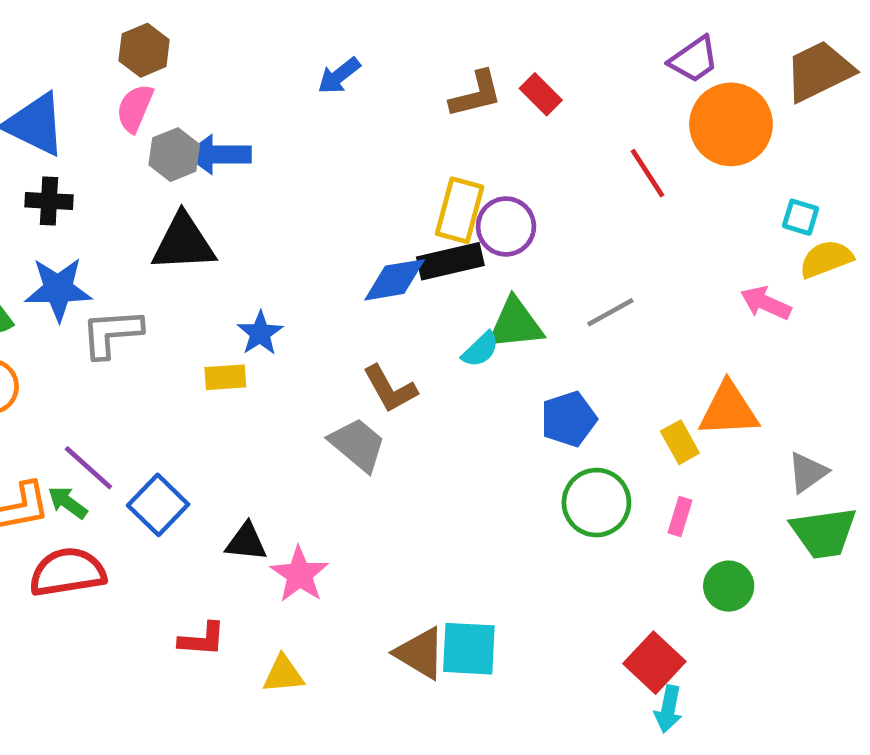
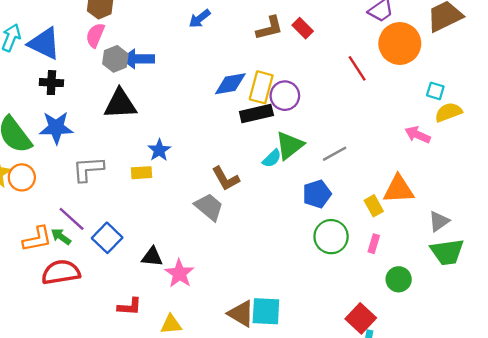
blue diamond: (395, 280) -> (230, 84), moved
gray line: (610, 312) -> (335, 154), moved
green triangle: (515, 324) -> (290, 145), turned -32
gray L-shape: (112, 333) -> (88, 169), moved

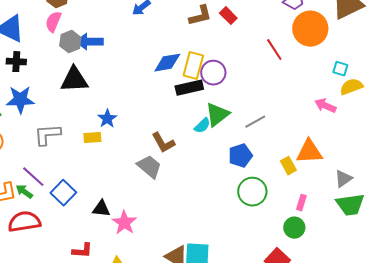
pink rectangle: (374, 244) -> (301, 203), moved
green circle: (399, 279) -> (294, 228), moved

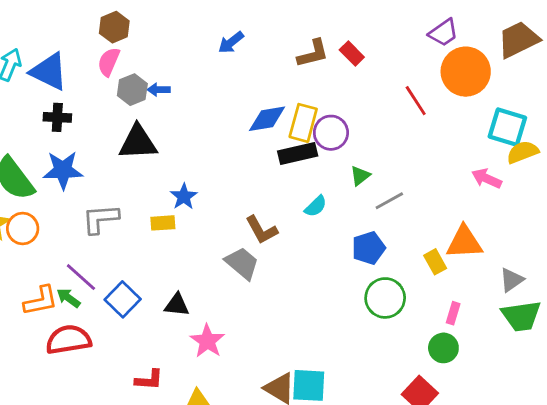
blue arrow: (89, 42) -> (159, 90), size x0.6
cyan square: (340, 69) -> (507, 127), size x1.8
green triangle: (217, 115) -> (360, 176), moved, size x0.6
black triangle: (101, 209) -> (177, 305), moved

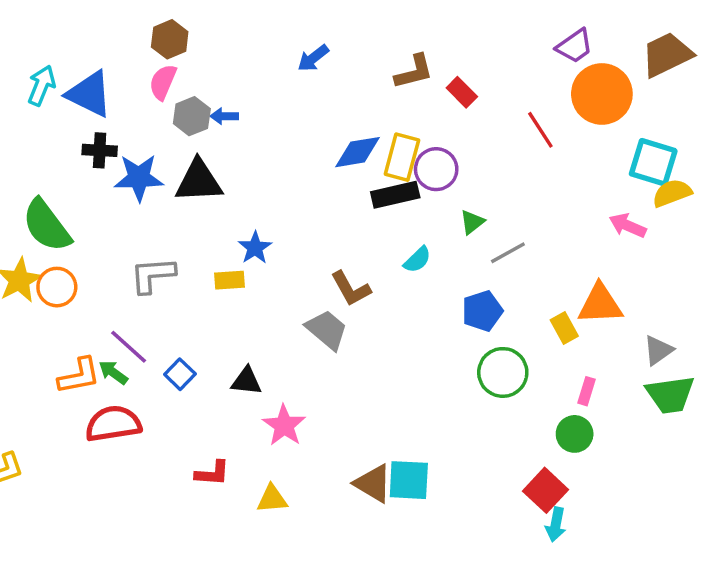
red rectangle: (352, 53) -> (462, 92), moved
blue star: (63, 170) -> (139, 178), moved
blue square: (123, 299) -> (180, 374), size x0.7

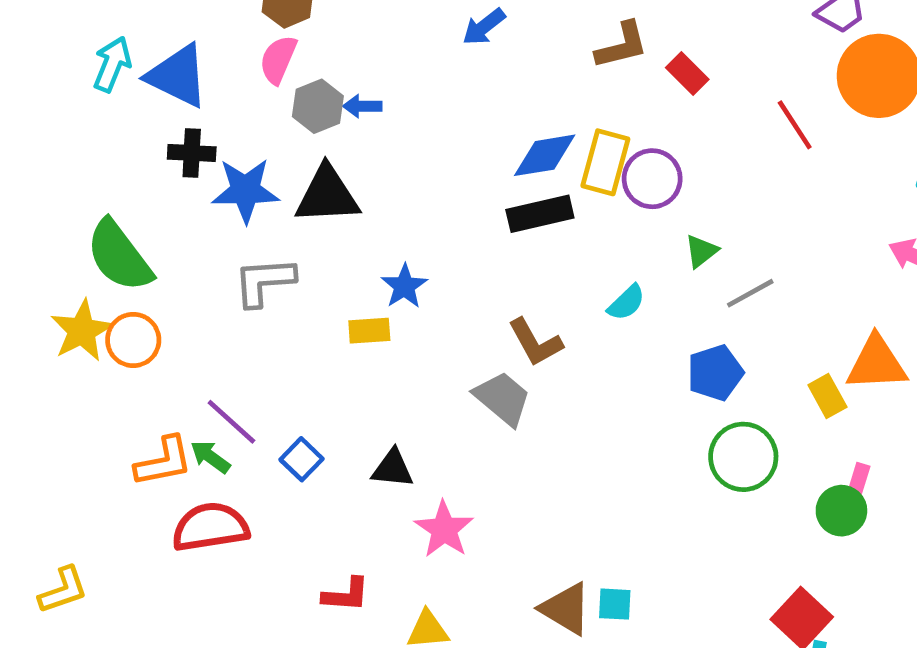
black rectangle: (395, 195) -> (540, 214), moved
gray L-shape: (153, 275) -> (264, 282), moved
green circle: (575, 434) -> (841, 511), moved
cyan square: (409, 480) -> (615, 604), size x0.6

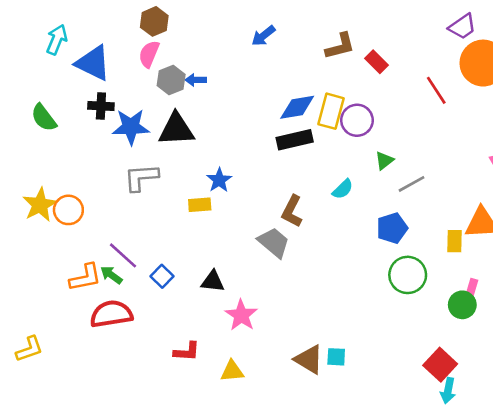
cyan arrow: (112, 64) -> (57, 40), moved
green semicircle: (119, 256) -> (44, 118), moved, size x0.7
brown L-shape: (535, 342) -> (292, 211), turned 56
yellow rectangle: (827, 396) -> (454, 241), turned 30

